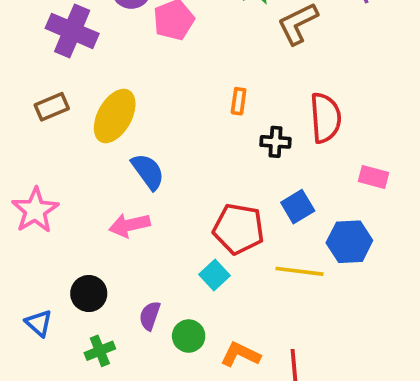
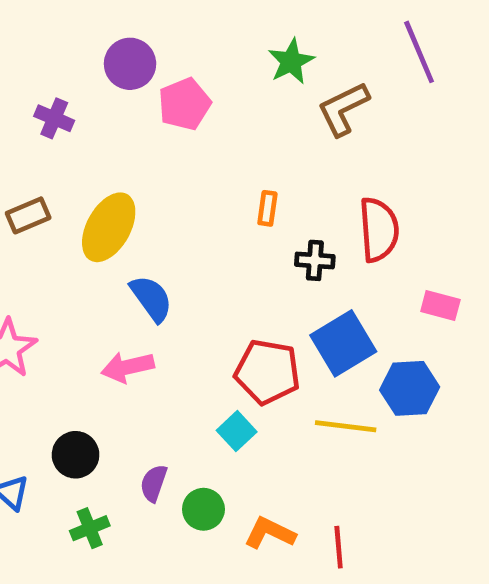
purple cross: (72, 31) -> (54, 118), size x0.6
blue square: (298, 207) -> (343, 343), size x1.5

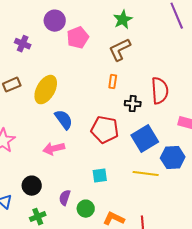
brown L-shape: (343, 109) -> (120, 50), moved
red pentagon: (267, 372) -> (105, 130), moved
cyan square: (237, 431) -> (100, 176), turned 35

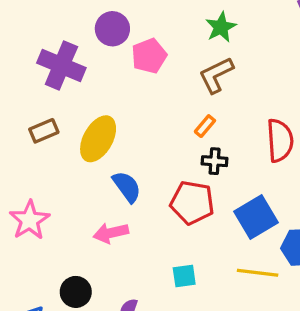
purple cross: (23, 44) -> (61, 65), size x1.8
orange rectangle: (113, 82) -> (205, 126), turned 32
black cross: (133, 104) -> (215, 161), moved

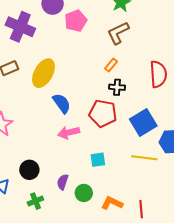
pink arrow: (111, 233) -> (69, 133), moved

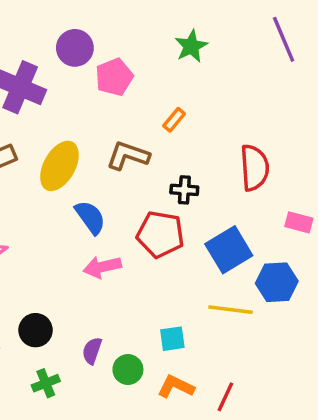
brown L-shape: (118, 33) -> (128, 156), moved, turned 45
orange rectangle: (111, 65) -> (174, 120), moved
cyan square: (98, 160) -> (172, 339), moved
red line: (141, 209) -> (225, 397), turned 30

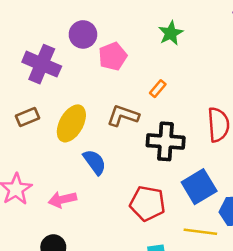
black cross: (184, 190) -> (166, 141), size x1.8
red pentagon: (160, 234) -> (147, 203), moved
pink arrow: (102, 267) -> (62, 200), moved

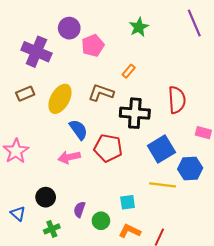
pink arrow: (62, 200) -> (69, 157), moved
red pentagon: (147, 203) -> (108, 148), moved

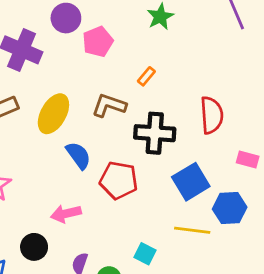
pink arrow: (69, 157) -> (66, 214), moved
cyan square: (128, 202) -> (145, 254), turned 35

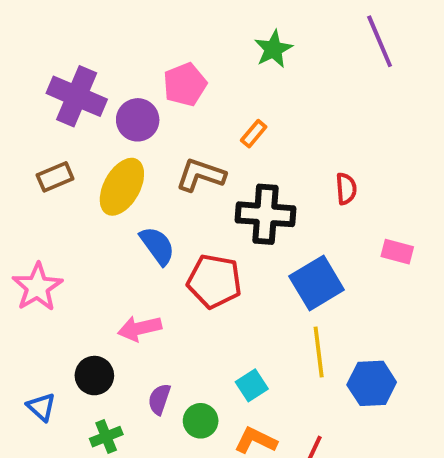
purple circle: (66, 18) -> (138, 120), moved
red semicircle: (212, 115) -> (346, 189), size x0.6
blue hexagon: (230, 208) -> (372, 383), moved
yellow line: (192, 230) -> (319, 352), turned 76
cyan square: (145, 254) -> (252, 385), turned 30

